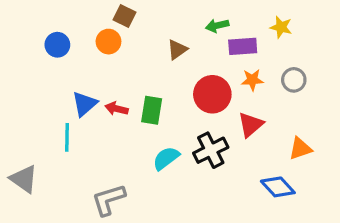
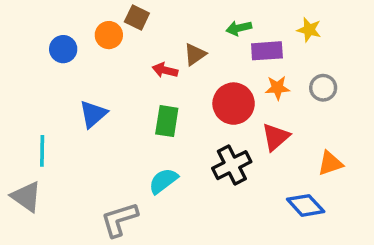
orange circle: (108, 42) -> (109, 35), moved
red arrow: (116, 109) -> (165, 70), moved
cyan line: (67, 137) -> (42, 151), moved
cyan semicircle: (166, 158) -> (163, 181), moved

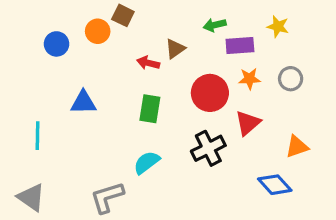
blue triangle: (93, 114) -> (83, 102), turned 40
gray triangle: (26, 197) -> (31, 197), moved

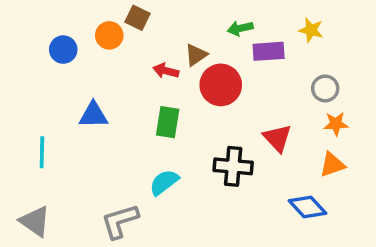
orange star: (249, 79) -> (336, 124), moved
red circle: (210, 93) -> (221, 85), moved
red triangle: (248, 123) -> (277, 138), turned -32
black cross: (208, 148) -> (233, 166), turned 32

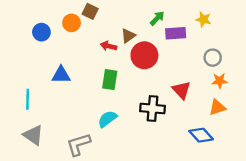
green arrow: (240, 28) -> (157, 18), turned 147
gray triangle: (35, 221) -> (33, 135), moved

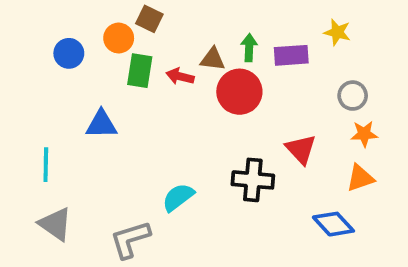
green arrow: (157, 18) -> (249, 48), moved, turned -42
brown triangle: (128, 36) -> (213, 59), turned 42
green rectangle: (110, 80) -> (140, 71), moved

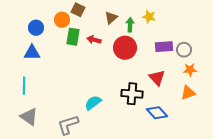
yellow star: (337, 32) -> (149, 17), moved
purple rectangle: (291, 55) -> (164, 47), moved
brown triangle: (213, 59) -> (111, 18), moved, turned -48
blue triangle: (101, 124) -> (32, 53), moved
blue diamond: (333, 224) -> (157, 113), moved

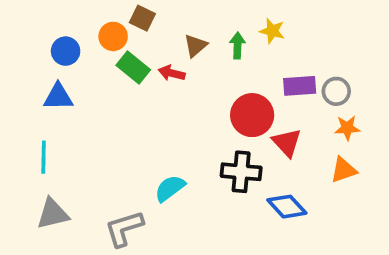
brown triangle: (111, 18) -> (195, 46), moved
green rectangle: (73, 37) -> (133, 68), turned -60
red circle: (125, 48) -> (252, 115), moved
gray triangle: (29, 117) -> (53, 214), turned -48

